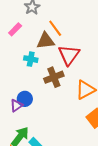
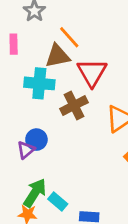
pink rectangle: (15, 29) -> (14, 44), turned -40
cyan cross: (31, 59) -> (39, 83), size x1.5

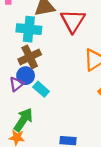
brown cross: (74, 106) -> (30, 57), moved
cyan rectangle: (58, 202) -> (41, 89), moved

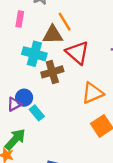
red triangle: (73, 21) -> (77, 53), turned -30
brown cross: (30, 57) -> (52, 72), moved

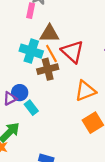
pink rectangle: (20, 19) -> (31, 11), moved
orange line: (65, 22) -> (51, 53), moved

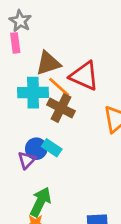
brown cross: (48, 69) -> (61, 108), turned -30
cyan rectangle: (31, 108) -> (52, 148), moved

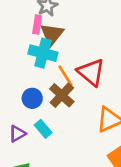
brown triangle: (48, 63) -> (52, 34), moved, turned -50
cyan cross: (33, 93) -> (43, 53), moved
blue circle: (36, 149) -> (32, 98), moved

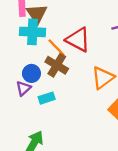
cyan rectangle: (43, 129) -> (47, 98), turned -56
purple triangle: (17, 134) -> (23, 88), moved

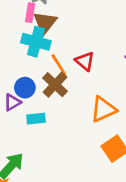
red triangle: (78, 40) -> (85, 61), size x0.7

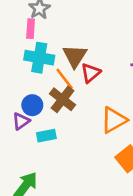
brown triangle: (45, 23) -> (75, 56), moved
red triangle: (85, 61) -> (91, 73), turned 45

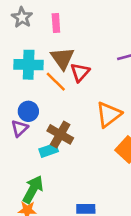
pink rectangle: (31, 29) -> (56, 23), moved
brown cross: (63, 99) -> (60, 134), moved
cyan rectangle: (46, 136) -> (49, 150), moved

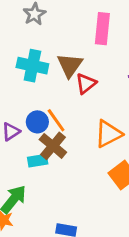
pink rectangle: (56, 23) -> (102, 29), moved, size x1.5
orange line: (56, 82) -> (56, 120), moved
blue circle: (28, 111) -> (37, 122), moved

